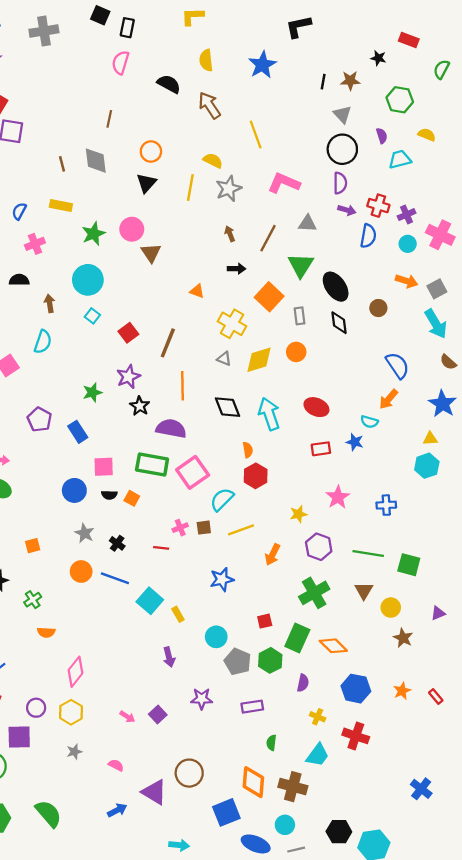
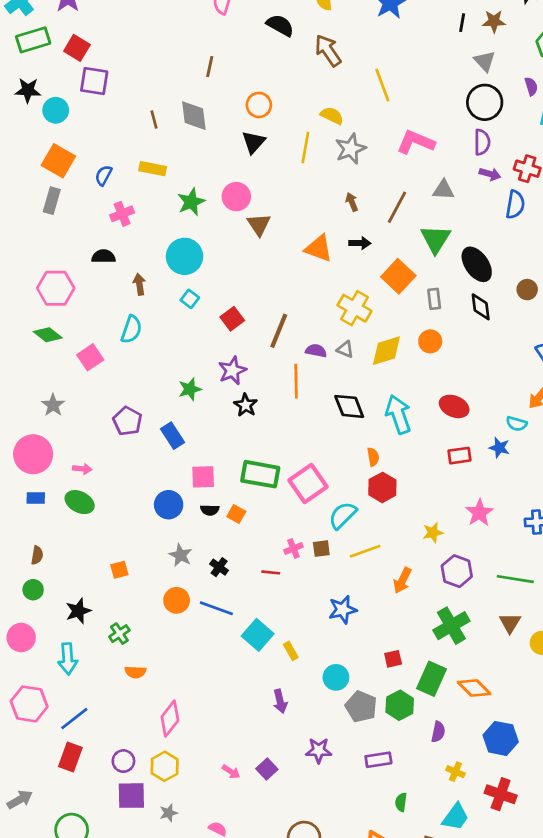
orange triangle: (197, 291) -> (319, 248), moved, size x1.6
purple semicircle: (171, 428) -> (316, 351), moved, size x0.6
purple square: (19, 737) -> (131, 796), moved

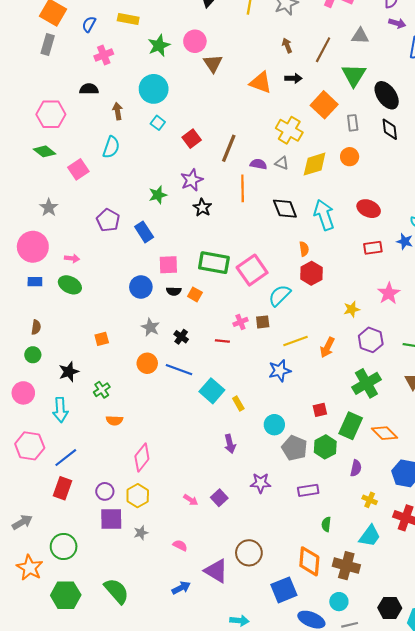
yellow line: (365, 551) -> (296, 341), moved

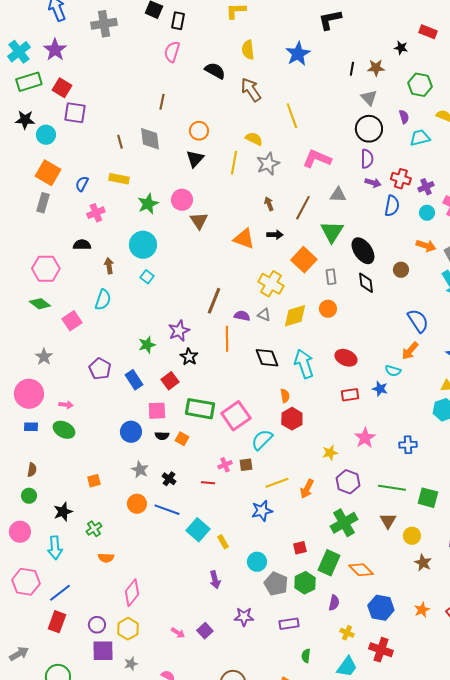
red square: (192, 139) -> (170, 381), moved

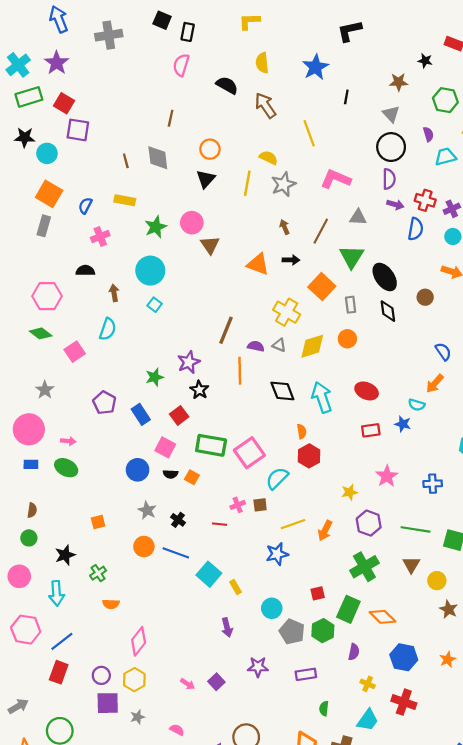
black line: (352, 69) -> (346, 97), moved
blue semicircle: (418, 321) -> (443, 352), size x0.7
pink square: (157, 411) -> (165, 447), turned 30

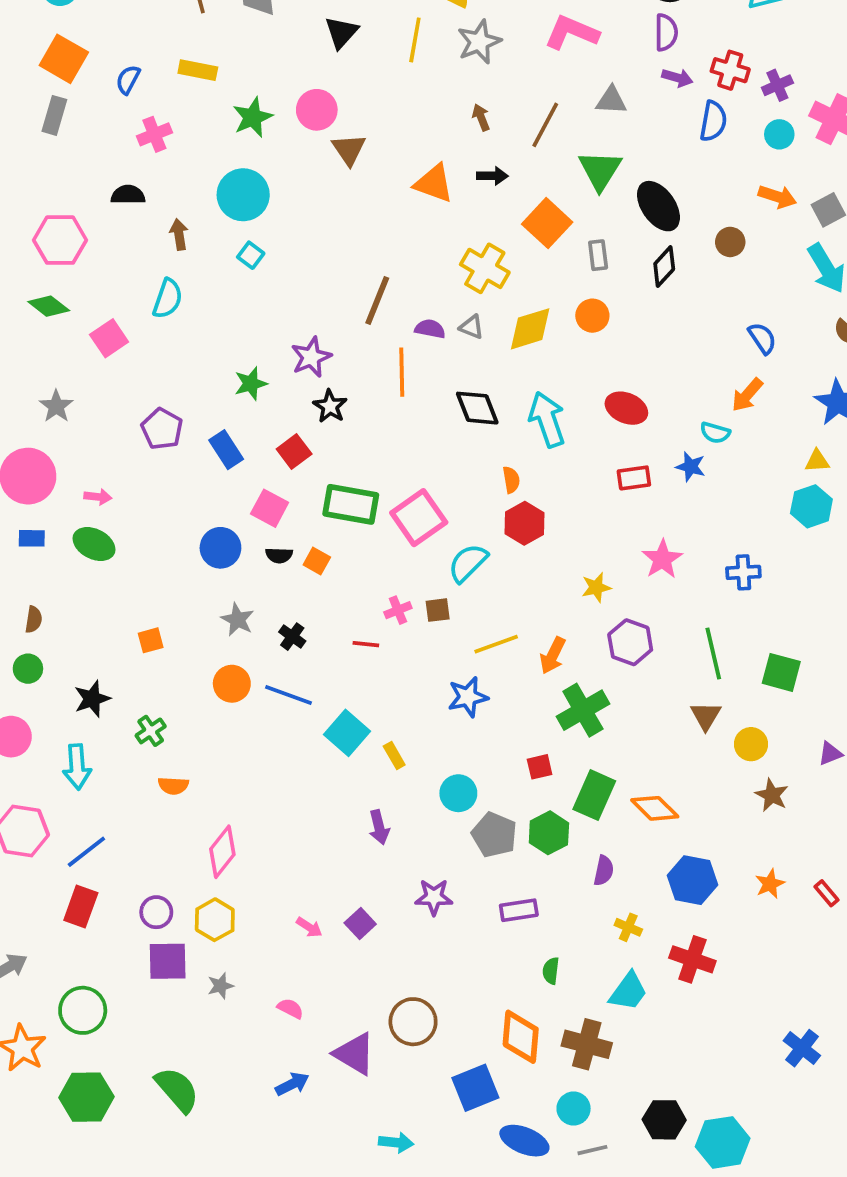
black diamond: (388, 311) -> (664, 266), turned 50
green line: (416, 529) -> (713, 654), turned 68
green cross: (364, 567) -> (583, 710), moved

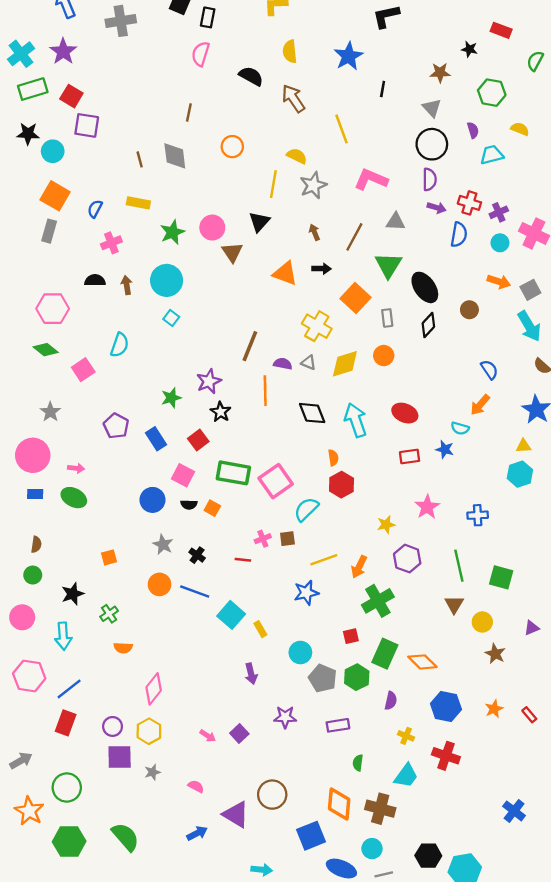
black triangle: (341, 32) -> (259, 222), moved
brown arrow: (179, 234) -> (127, 285), moved

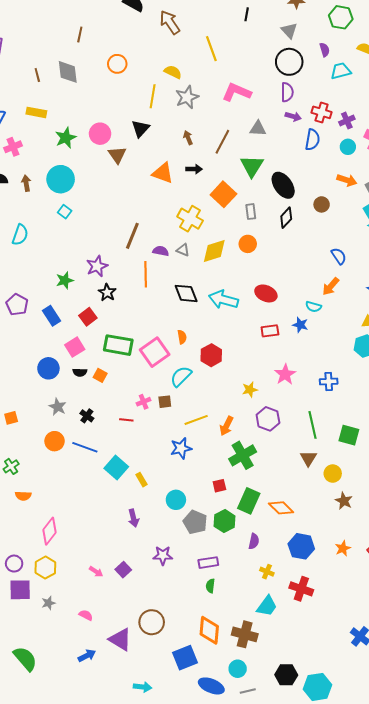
cyan arrow: (356, 420) -> (223, 300), turned -56
orange semicircle: (333, 458) -> (182, 337), moved
pink square: (183, 475) -> (75, 347), turned 30
green semicircle: (358, 763) -> (210, 586), moved

